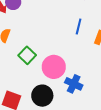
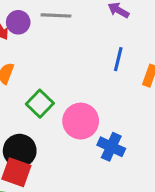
black circle: (42, 96) -> (20, 151), moved

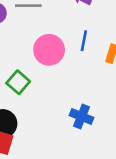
pink circle: (81, 121) -> (49, 50), moved

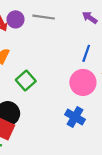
pink circle: (49, 50) -> (83, 82), moved

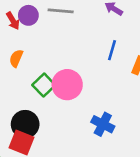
pink circle: (83, 82) -> (67, 85), moved

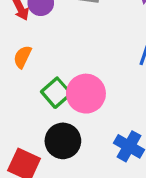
black circle: (25, 124) -> (63, 141), moved

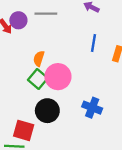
orange semicircle: (22, 57) -> (39, 59), moved

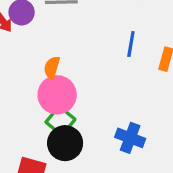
pink circle: (58, 77) -> (57, 95), moved
green square: (38, 79) -> (60, 121), moved

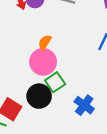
green square: (60, 121) -> (55, 82), moved

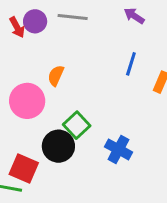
pink circle: (43, 62) -> (27, 101), moved

